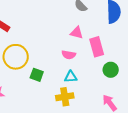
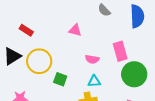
pink triangle: (77, 33) -> (75, 30), moved
green circle: (111, 70) -> (134, 74), size x1.6

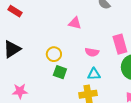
red rectangle: (26, 30) -> (15, 11), moved
yellow circle: (39, 61) -> (54, 54), moved, size x0.6

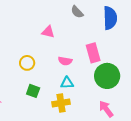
green square: (60, 72) -> (33, 91), moved

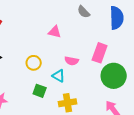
pink rectangle: (93, 53) -> (100, 53), turned 36
cyan triangle: (67, 83) -> (59, 76), moved, turned 32

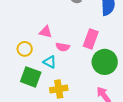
pink triangle: (55, 32) -> (46, 32), moved
green square: (40, 91) -> (31, 77), size x1.5

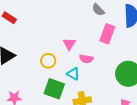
pink triangle: (46, 32) -> (69, 44), turned 48
pink rectangle: (91, 39) -> (107, 34), moved

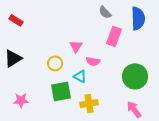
green square: (54, 89) -> (61, 91), turned -30

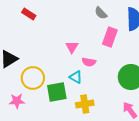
red rectangle: (16, 20) -> (29, 14), moved
yellow circle: (55, 63) -> (33, 78), moved, size x1.5

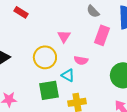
pink triangle: (72, 47) -> (64, 36), moved
yellow circle: (33, 78) -> (45, 57), moved

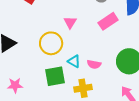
pink rectangle: (102, 35) -> (108, 21), turned 36
pink semicircle: (81, 60) -> (94, 64), moved

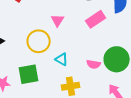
pink semicircle: (94, 64) -> (94, 64), moved
green square: (55, 76) -> (29, 74), moved

